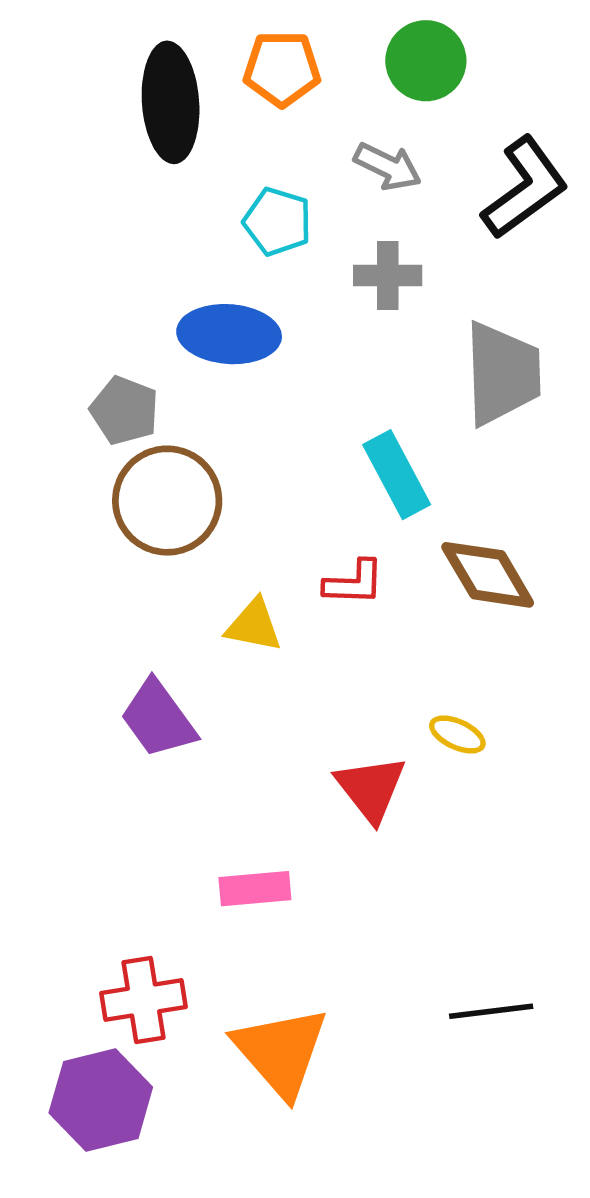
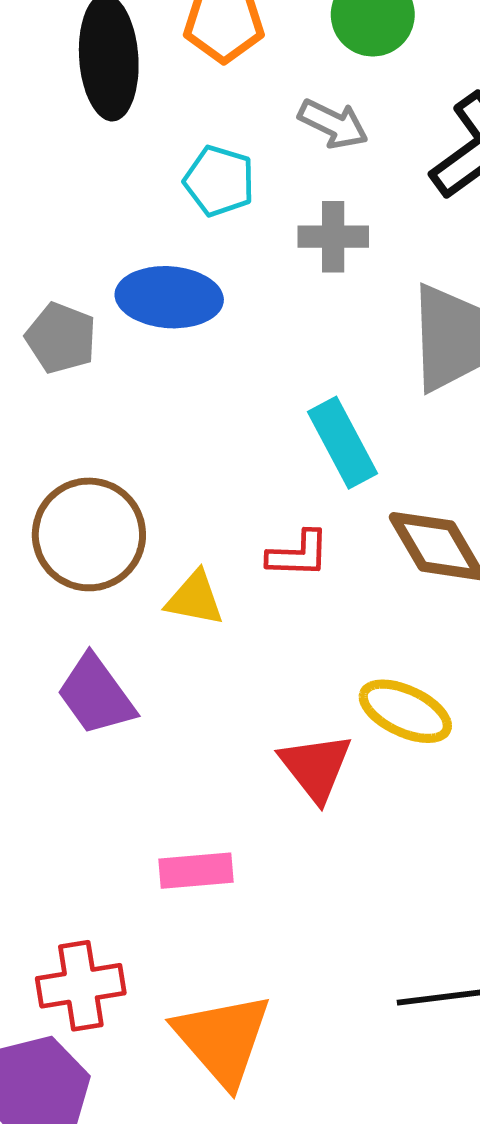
gray pentagon: (124, 411) -> (61, 338), moved
brown circle: (167, 501) -> (89, 534), moved
yellow ellipse: (457, 734) -> (405, 711), size x1.6

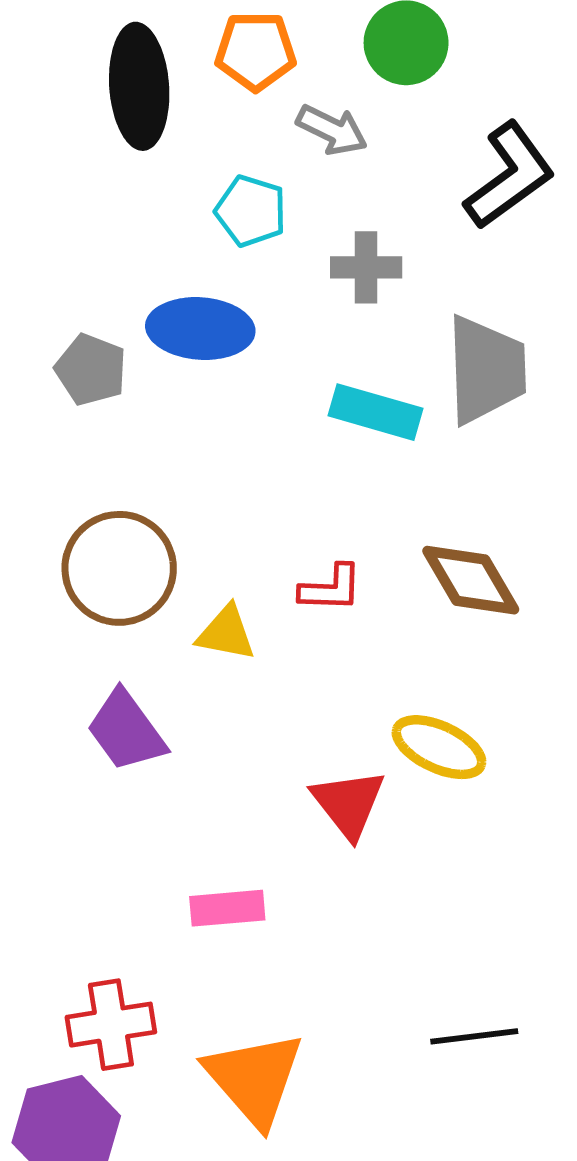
gray arrow: (333, 124) -> (332, 130), moved
cyan rectangle: (343, 443) -> (375, 412), moved, turned -46

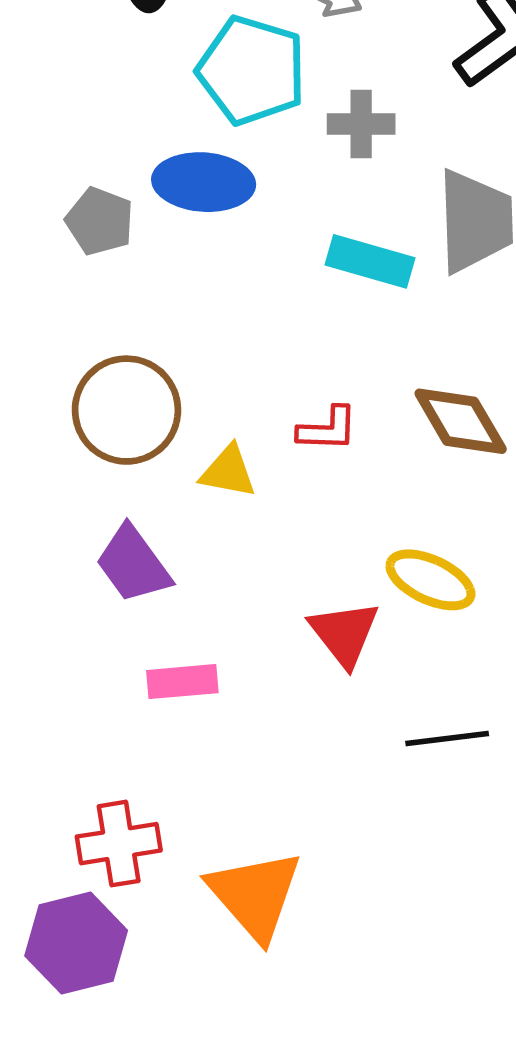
cyan pentagon: (251, 211) -> (252, 70), size x1.6
pink rectangle: (227, 908) -> (182, 682), moved
black line: (474, 1036) -> (447, 739), moved

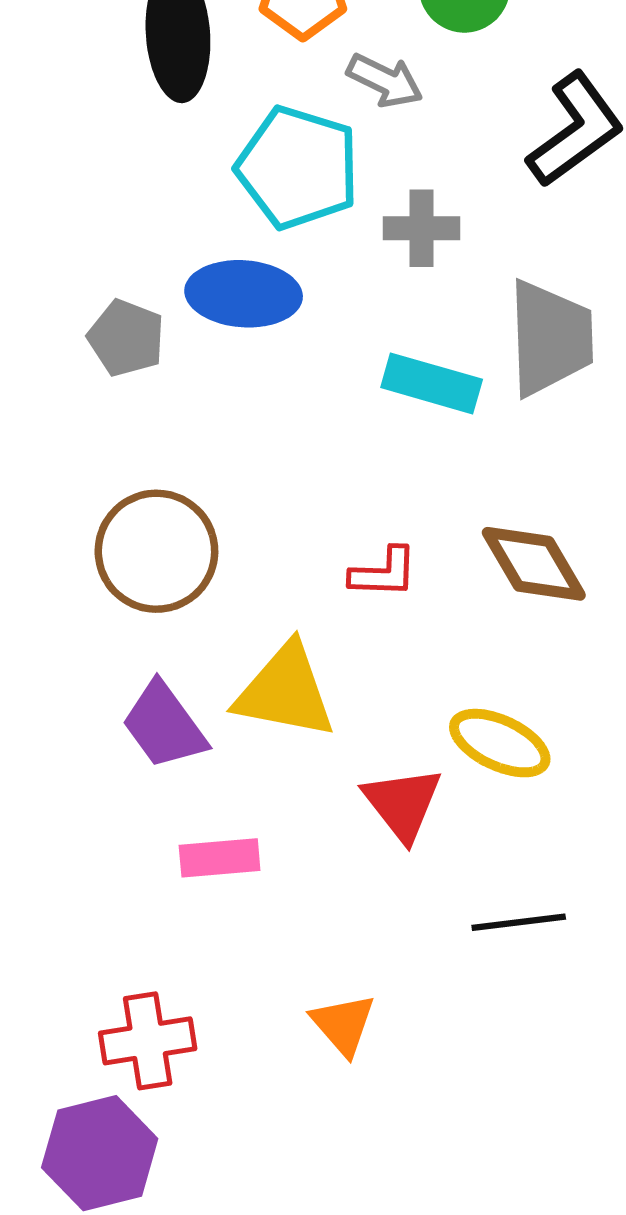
yellow triangle: (228, 472) -> (285, 691), moved, size x1.6
orange triangle: (255, 895) -> (343, 1024), moved, size x0.6

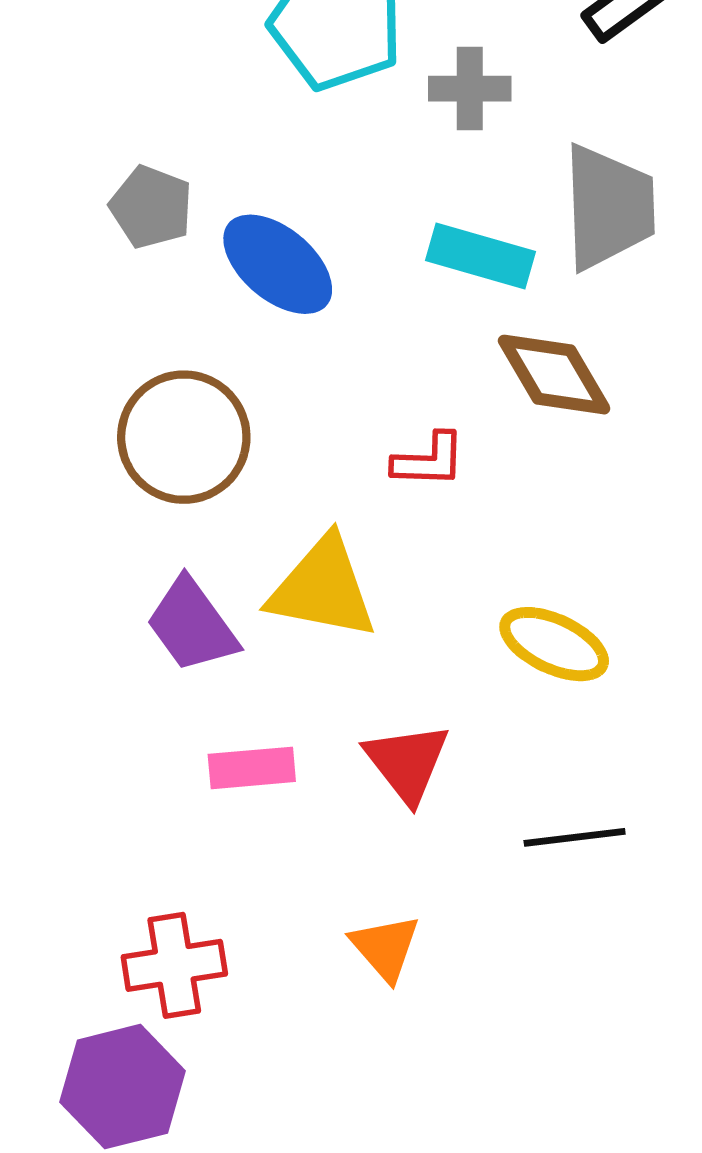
blue ellipse: (244, 294) -> (278, 264), moved, turned 36
brown diamond: (534, 564) -> (554, 375), moved
red triangle: (403, 804) -> (407, 763), moved

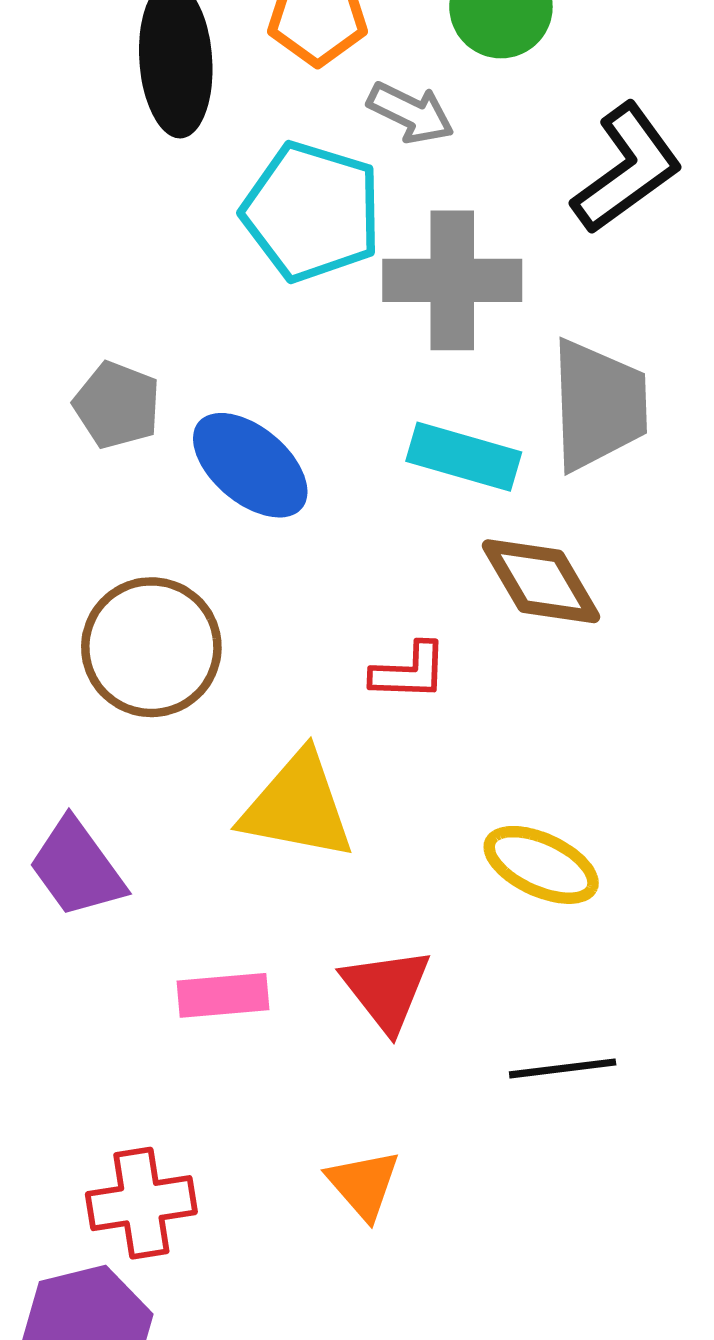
gray cross: (470, 89) -> (452, 280), size x1.6
purple trapezoid: (192, 625) -> (77, 868), moved

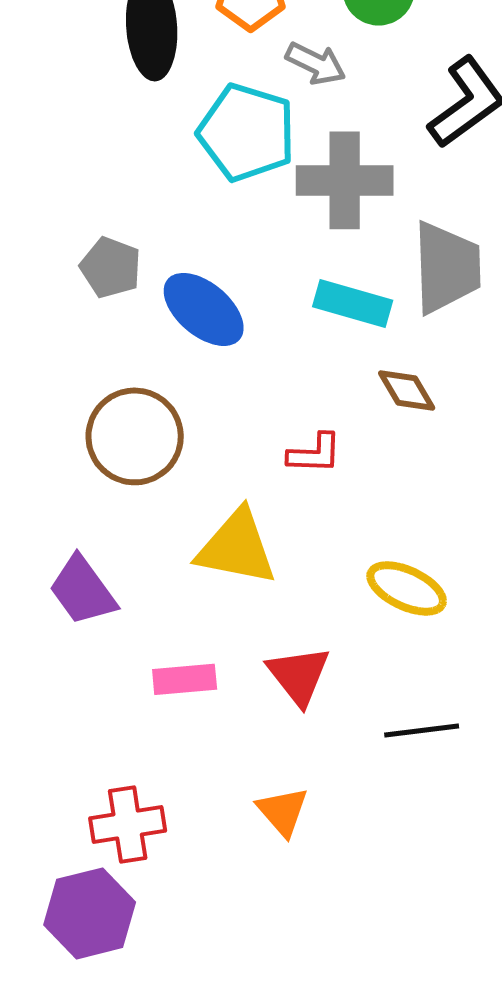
brown diamond: (541, 581) -> (407, 390), size x0.7

